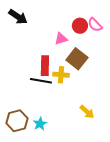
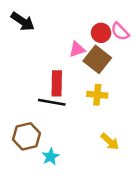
brown square: (77, 59) -> (97, 59), moved
yellow cross: (61, 75) -> (97, 95), moved
brown hexagon: (17, 121) -> (27, 136), moved

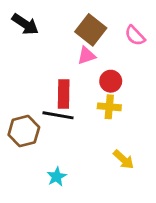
red circle: (101, 33) -> (111, 81), moved
brown square: (97, 59) -> (91, 30), moved
brown hexagon: (27, 136) -> (24, 131), moved

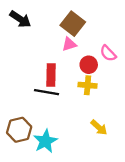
pink semicircle: (135, 36) -> (108, 53), moved
brown hexagon: (24, 131) -> (19, 130), moved
cyan star: (57, 177) -> (45, 141), size x1.5

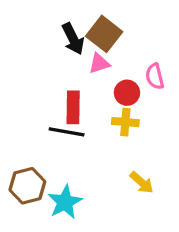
black arrow: (20, 19) -> (73, 39), moved, turned 30
pink semicircle: (108, 53) -> (155, 76), turned 30

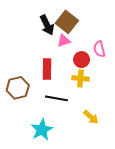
black line: (67, 132) -> (56, 98), moved
brown hexagon: (27, 186) -> (18, 88), moved

